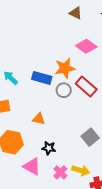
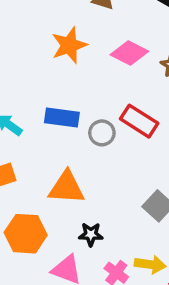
orange star: (65, 68) -> (69, 45), moved
orange triangle: (39, 119) -> (67, 187), size x1.6

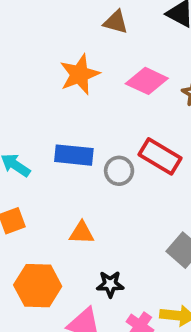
orange triangle: (67, 187) -> (82, 233), size x0.6

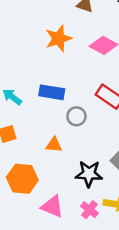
gray circle: (119, 171) -> (76, 116), moved
black star: (110, 284) -> (89, 174), moved, size x1.5

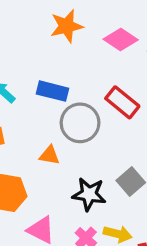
gray circle: (76, 116) -> (80, 123), size x1.6

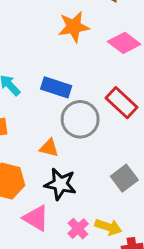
black star: (89, 194) -> (60, 184), moved

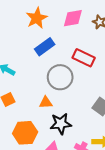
pink diamond: (124, 43) -> (73, 18), turned -30
blue rectangle: (56, 87) -> (45, 47), moved, turned -36

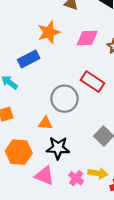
blue rectangle: (45, 47) -> (29, 59), moved

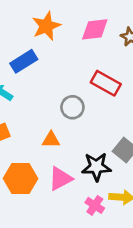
gray circle: (64, 99) -> (72, 107), size x0.7
black star: (58, 148) -> (96, 167), moved
pink triangle: (44, 176) -> (60, 179), moved, turned -45

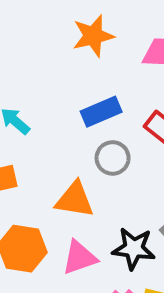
blue rectangle: (24, 61) -> (101, 112), moved
orange triangle: (51, 140) -> (75, 200), size x1.5

